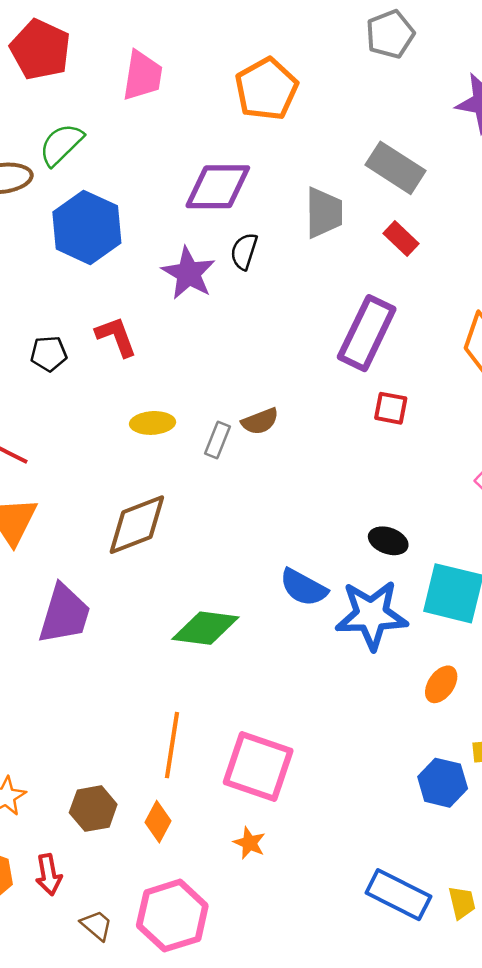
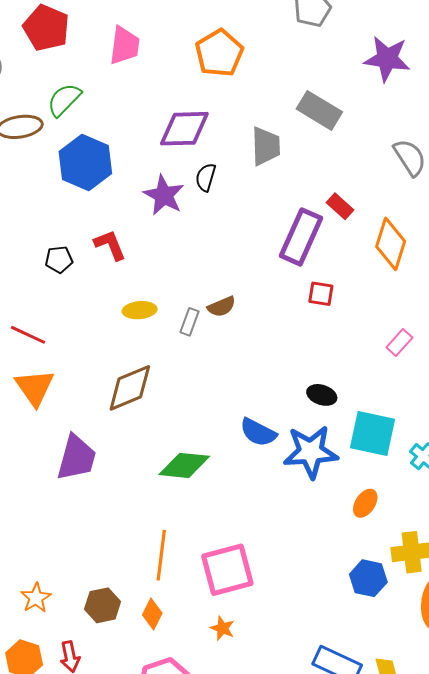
red rectangle: (401, 238) -> (340, 206), moved
pink square: (258, 766) -> (227, 570), turned -32

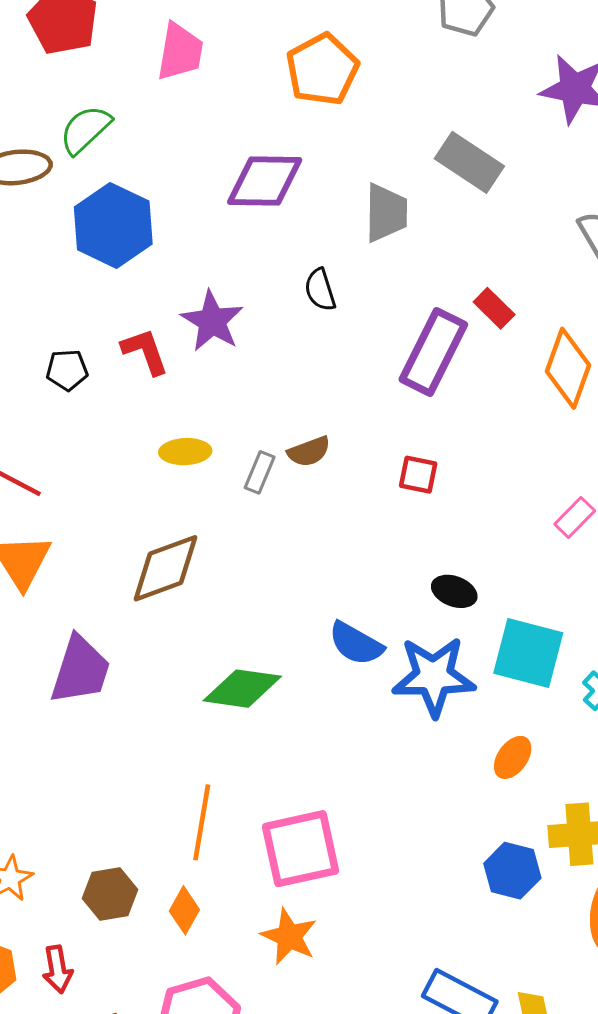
black semicircle: (206, 177) -> (320, 290), moved, turned -36
purple star: (164, 195) -> (212, 321), moved
red square: (321, 294) -> (418, 475), moved
orange star: (222, 628) -> (289, 936), size x1.5

